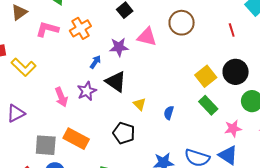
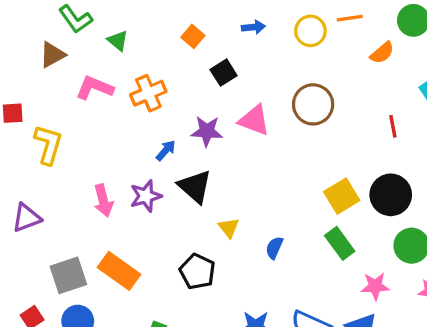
yellow L-shape: (24, 67) -> (48, 145), turned -125
gray square: (46, 145) -> (68, 275), turned -30

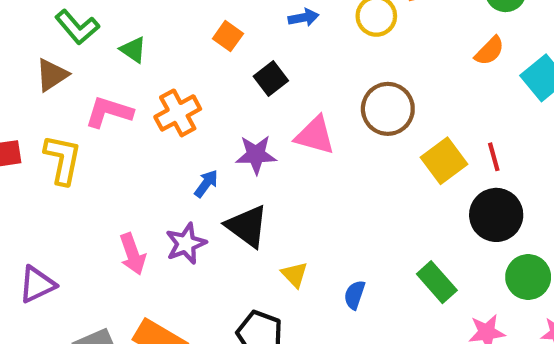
orange semicircle: (382, 53) -> (490, 51), moved
red line: (393, 126) -> (494, 157), moved
yellow L-shape: (48, 145) -> (63, 159), moved
yellow square: (342, 196) -> (444, 161), moved

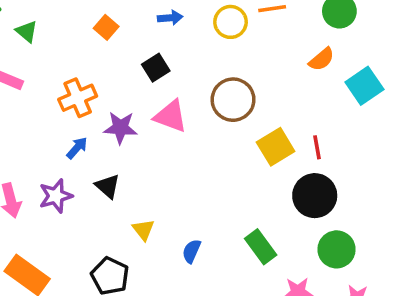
black square: (271, 78) -> (156, 68), moved
orange cross: (178, 113) -> (78, 98), moved
black triangle: (247, 226) -> (108, 186), size x0.7

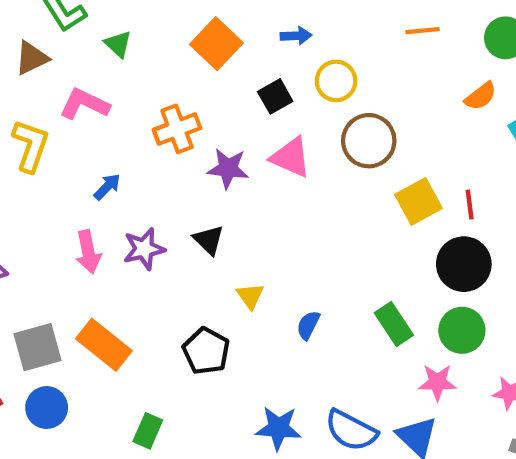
yellow circle: (231, 22) -> (336, 81), moved
orange square: (106, 27) -> (216, 44), size x1.6
blue arrow: (77, 148) -> (107, 187), moved
green circle: (337, 249) -> (462, 330), moved

